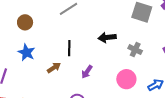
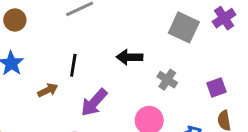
purple arrow: (87, 72) -> (94, 102), size x1.5

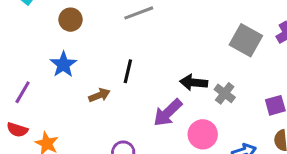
black arrow: (129, 57) -> (194, 83), moved
purple arrow: (94, 102) -> (168, 113), moved

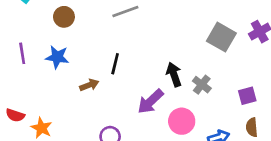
blue star: (63, 64) -> (57, 57), turned -30
black arrow: (194, 83) -> (174, 75), turned 65
purple line: (23, 92) -> (22, 53), moved, turned -40

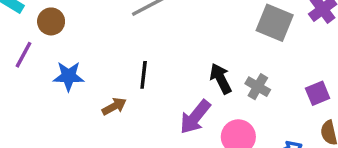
brown circle: (64, 17) -> (51, 21), moved
purple line: (22, 53) -> (24, 55), moved, turned 45

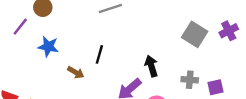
gray cross: (258, 87) -> (190, 80), moved, turned -35
brown arrow: (114, 106) -> (76, 72), turned 49

